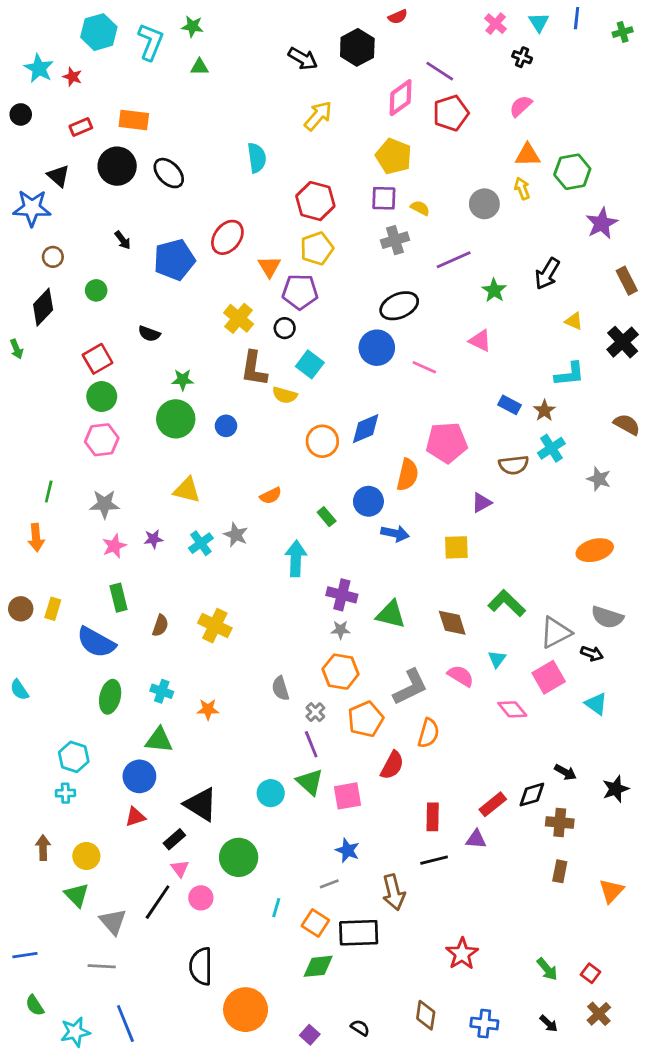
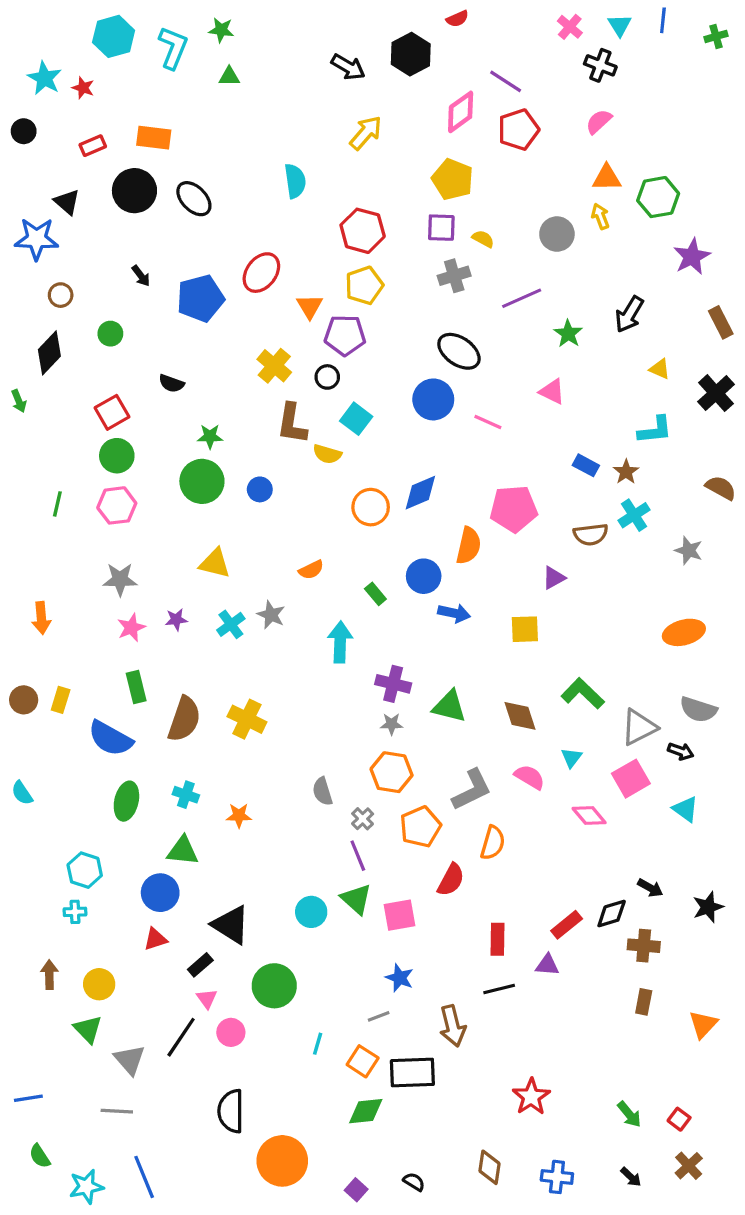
black cross: (522, 57) -> (600, 65), size x1.4
black ellipse: (399, 306) -> (459, 351), turned 57
green line: (49, 491) -> (57, 504), moved
brown semicircle: (160, 626) -> (184, 719), size x1.8

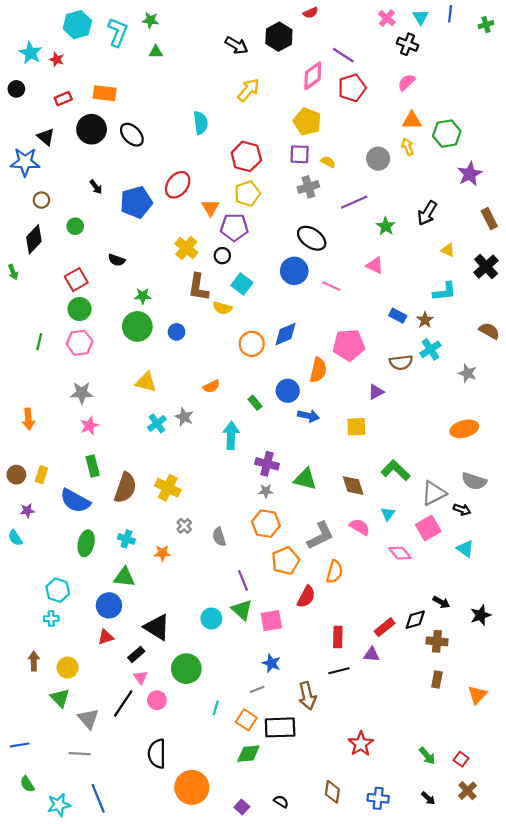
purple star: (176, 620) -> (27, 511), moved
gray cross: (363, 819) -> (184, 526), moved

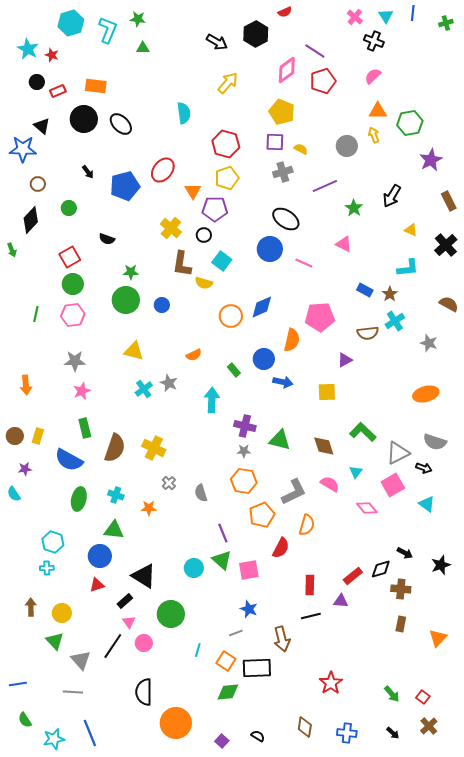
black circle: (16, 89) -> (37, 82), moved

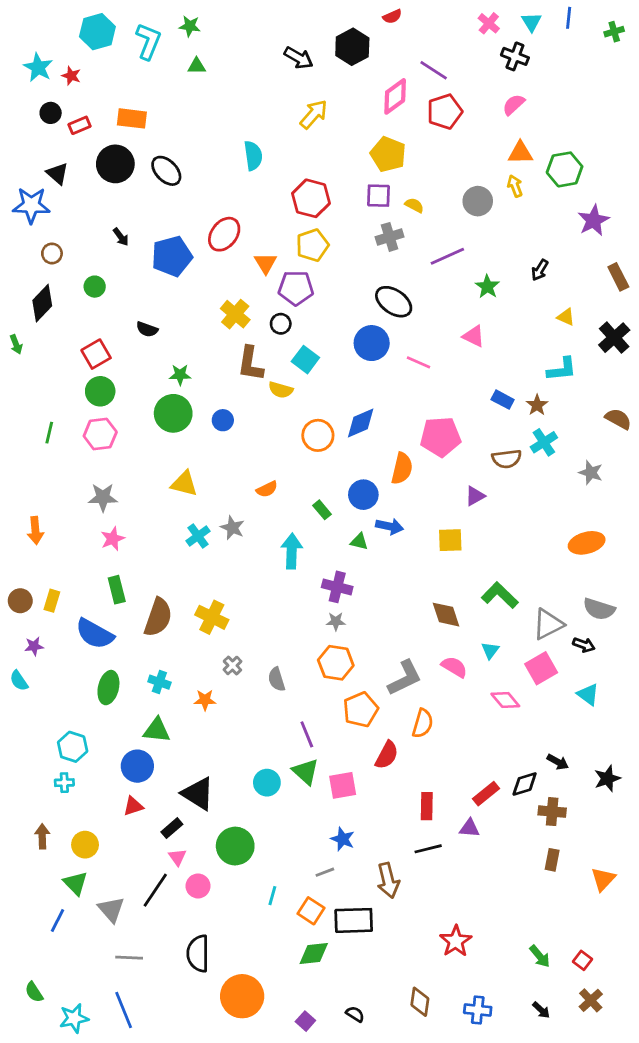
black arrow: (392, 196) -> (540, 270), size x0.7
green triangle: (280, 440) -> (359, 541), moved, size x0.6
blue line: (18, 684) -> (57, 920), moved, turned -54
gray line: (73, 692) -> (129, 958), moved

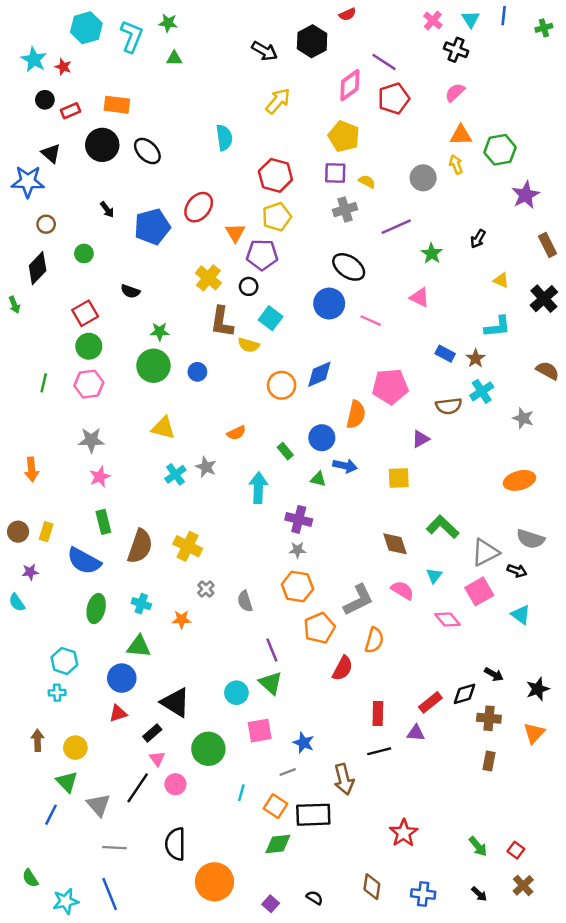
pink square: (343, 785) -> (260, 731), moved
orange triangle: (603, 879) -> (534, 733), moved

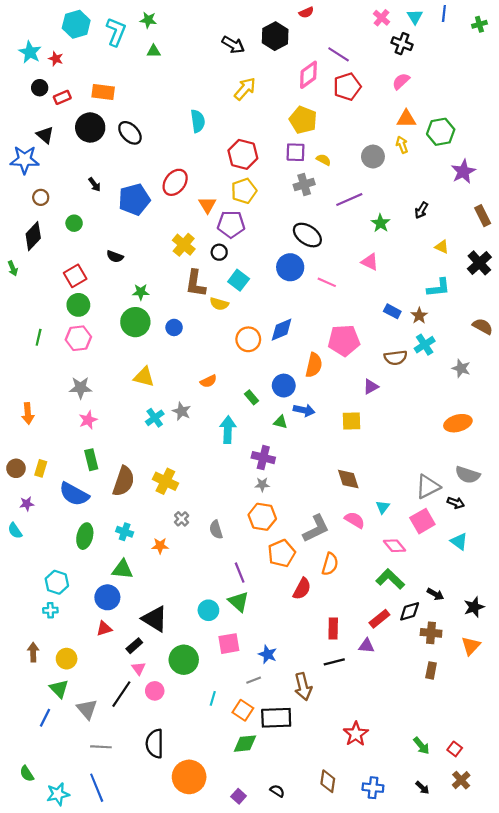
green L-shape: (443, 527) -> (390, 579), moved

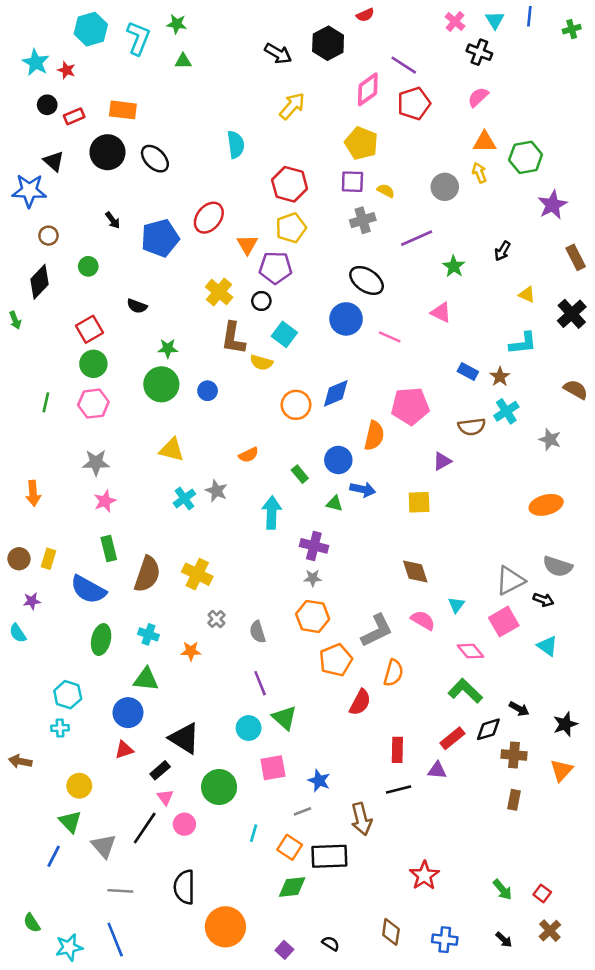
purple line: (240, 573) -> (260, 683), moved
brown arrow: (33, 652) -> (20, 761), moved, turned -78

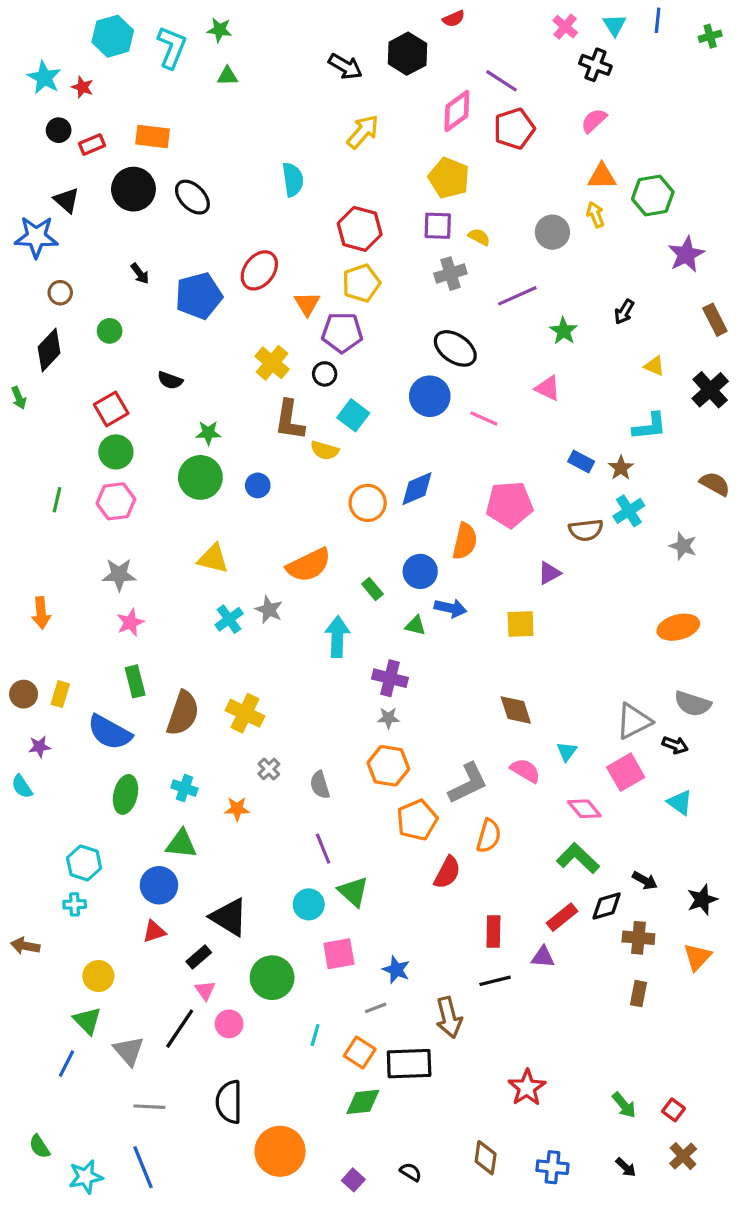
orange semicircle: (249, 455) -> (309, 565), size x1.8

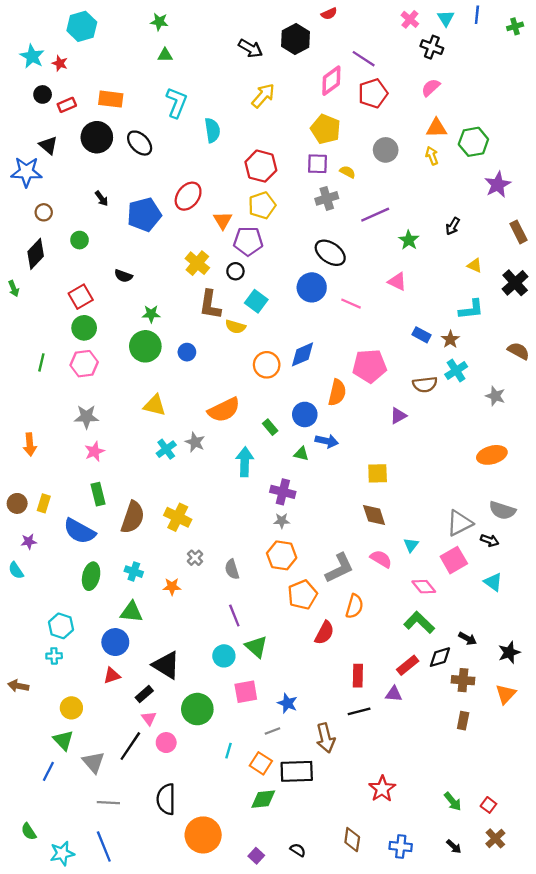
cyan L-shape: (172, 47) -> (177, 103), moved
gray circle: (552, 232) -> (386, 150), moved
yellow square: (521, 624) -> (378, 473), moved

